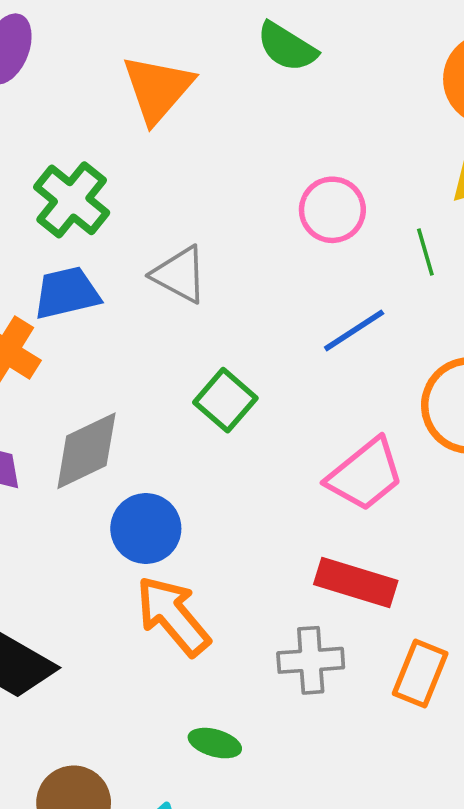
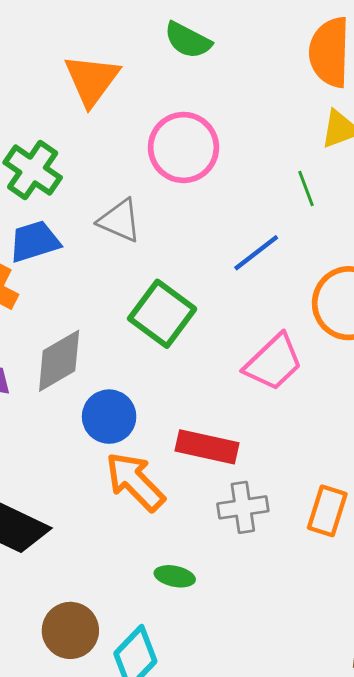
pink circle: (332, 210) -> (183, 147), moved, size x1.4
green square: (225, 400) -> (162, 314), size x1.4
red rectangle: (356, 582) -> (207, 447), moved

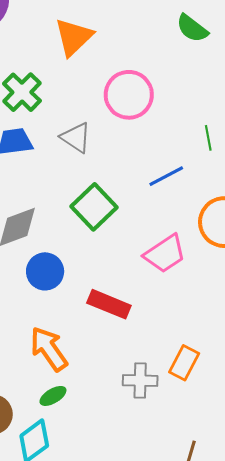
green semicircle: (188, 40) -> (192, 28), moved
orange arrow: (135, 482) -> (49, 349), moved
gray cross: (243, 507) -> (140, 381), moved
green ellipse: (175, 576) -> (53, 396), moved, turned -52

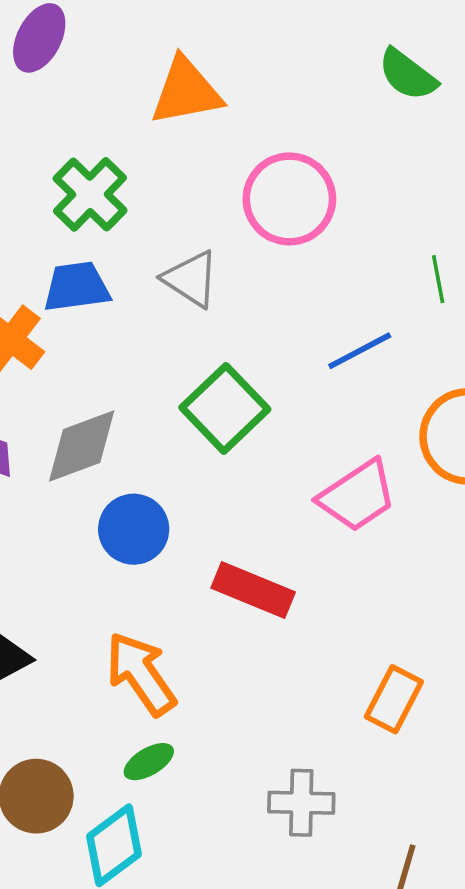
orange triangle: (74, 37) -> (186, 91), turned 33
gray cross: (140, 381) -> (301, 803), moved

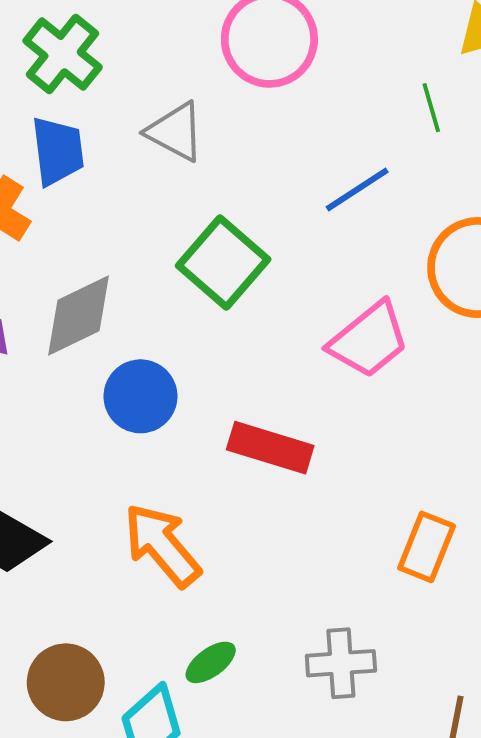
blue trapezoid: (77, 287) -> (58, 151), turned 96
green ellipse: (149, 762) -> (211, 662), moved

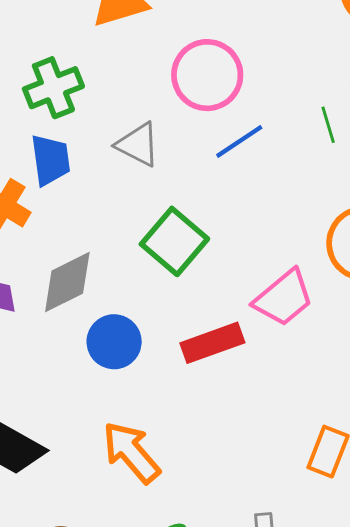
green cross: (63, 54) -> (53, 88), turned 30
blue line: (357, 190) -> (239, 141), moved
red rectangle: (270, 448) -> (212, 343), moved, turned -36

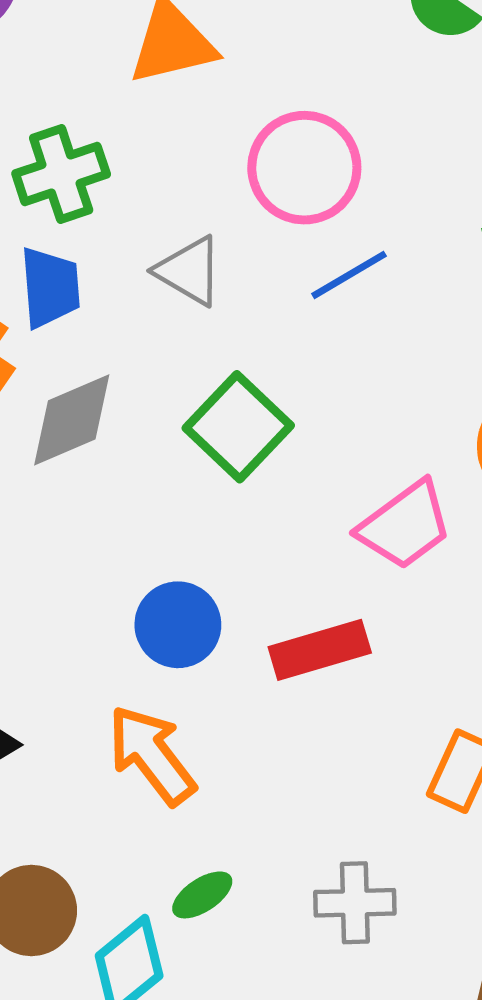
gray diamond: (67, 282) -> (72, 420), moved
blue circle: (114, 342) -> (178, 625), moved
red rectangle: (212, 343) -> (320, 650), moved

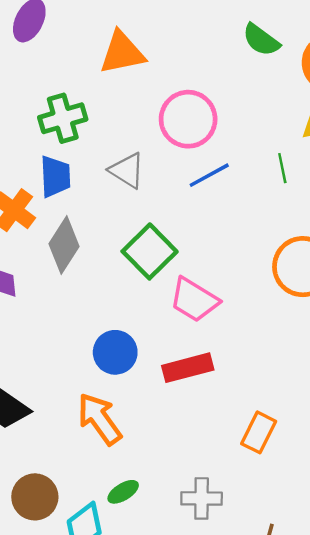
gray diamond: (72, 420) -> (64, 245), turned -36
pink trapezoid: (405, 525) -> (194, 300), moved, turned 66

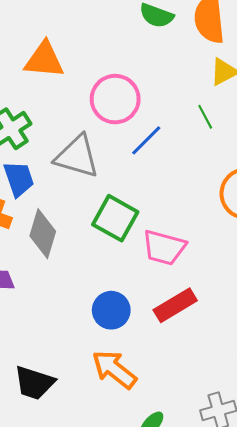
orange triangle: (122, 53) -> (44, 60), turned 33
gray triangle: (127, 170) -> (77, 156), size x1.4

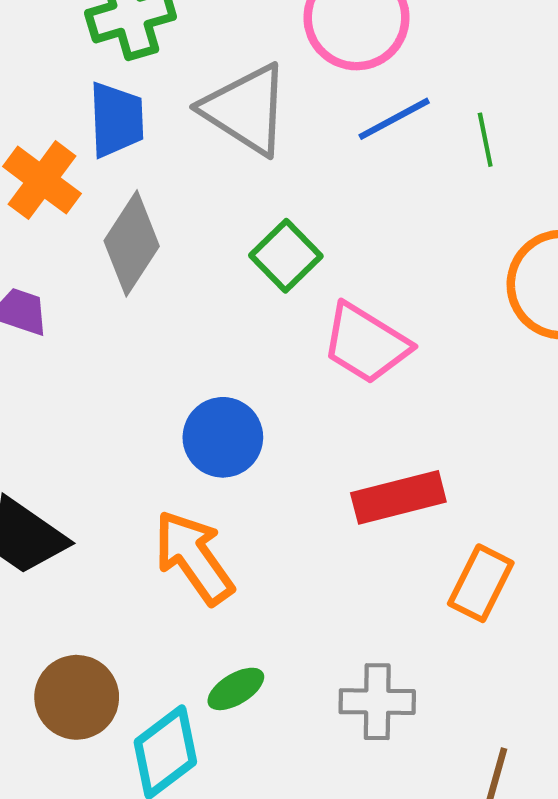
green line: (205, 117) -> (485, 140), moved
green square: (115, 218) -> (286, 256), size x0.7
red rectangle: (175, 305) -> (398, 497), moved

